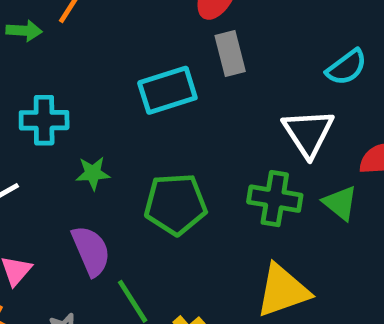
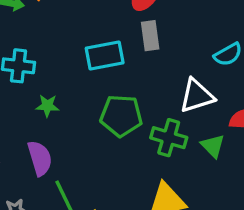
white triangle: (308, 133) -> (197, 96), turned 39
green pentagon: (176, 204) -> (121, 116), moved

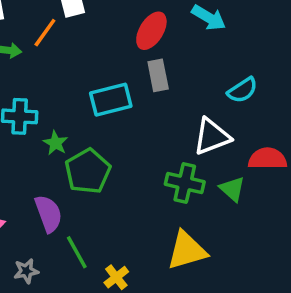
green star: (47, 106) -> (55, 143), moved, turned 30
green pentagon: (121, 116) -> (88, 171), moved, turned -30

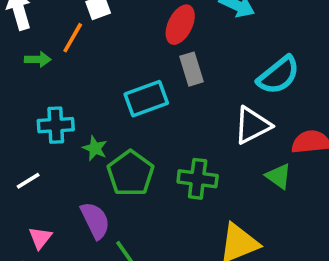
cyan semicircle: (242, 90) -> (278, 75), size x1.4
green cross: (185, 183) -> (198, 179), moved

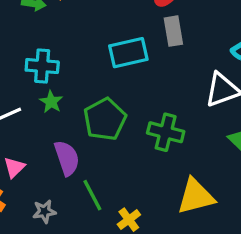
green star: (95, 148) -> (51, 102), moved

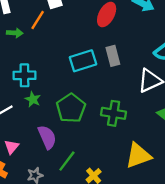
gray rectangle: (173, 31) -> (113, 56), moved
green line: (92, 195) -> (67, 161), turned 70

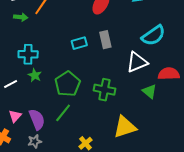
cyan rectangle: (83, 61) -> (79, 43), size x0.7
purple semicircle: (47, 137) -> (37, 119), moved
green line: (67, 161) -> (63, 113), moved

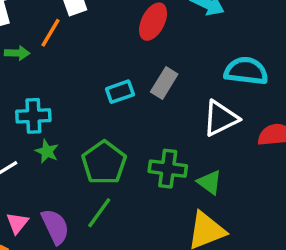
cyan semicircle: (153, 35) -> (246, 71), turned -135
gray rectangle: (105, 40) -> (164, 83), turned 48
green triangle: (149, 91) -> (210, 182), moved

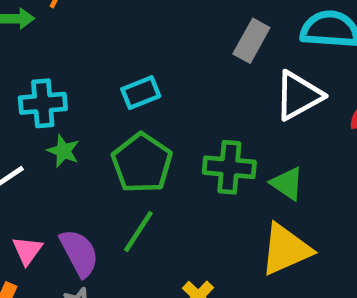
gray rectangle: (164, 83) -> (251, 41), moved
cyan rectangle: (120, 92) -> (141, 93), moved

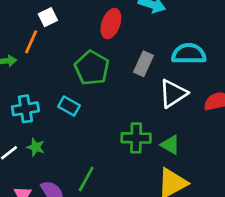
cyan rectangle: (141, 93) -> (69, 106), moved, turned 55
green star: (63, 151) -> (36, 147), moved
green pentagon: (142, 163) -> (92, 68), moved

